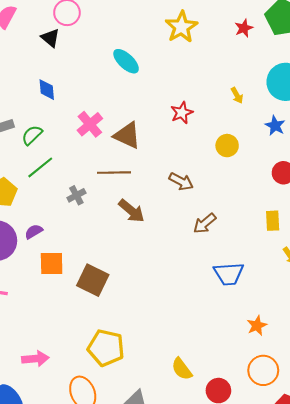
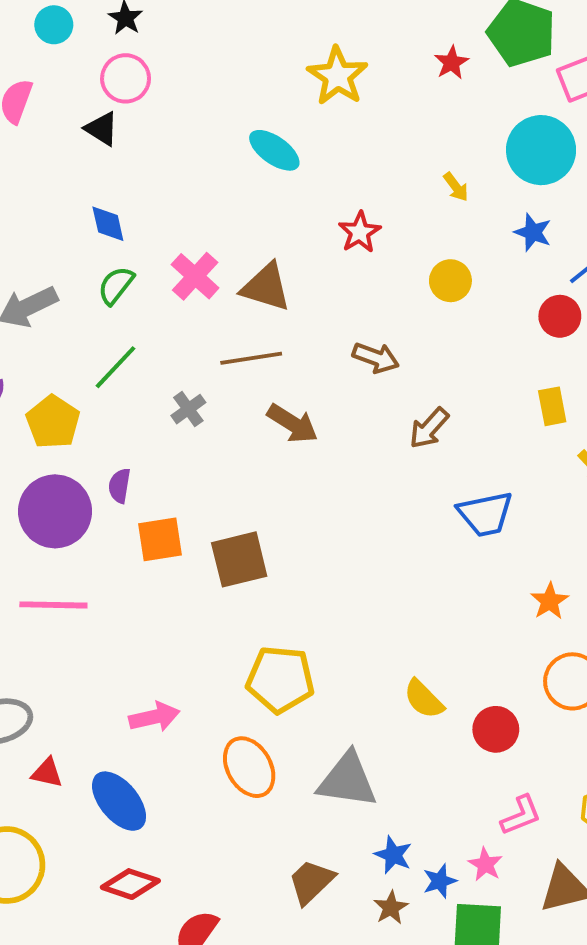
cyan ellipse: (126, 61) -> (274, 150), moved
green semicircle: (32, 135) -> (116, 285), moved
purple semicircle: (34, 232) -> (119, 486), turned -42
brown square: (93, 280) -> (239, 559), turned -32

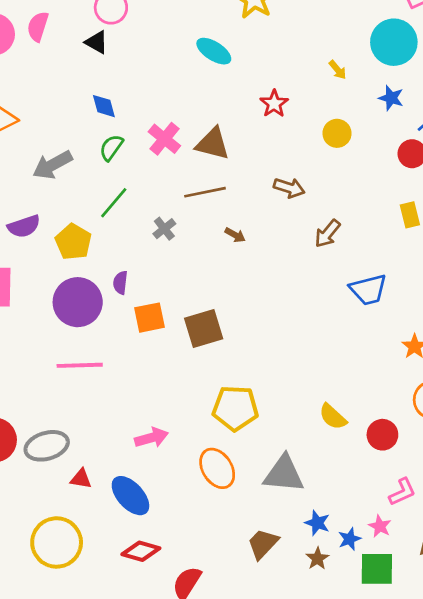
brown arrow: (293, 424) -> (235, 235), size x0.6

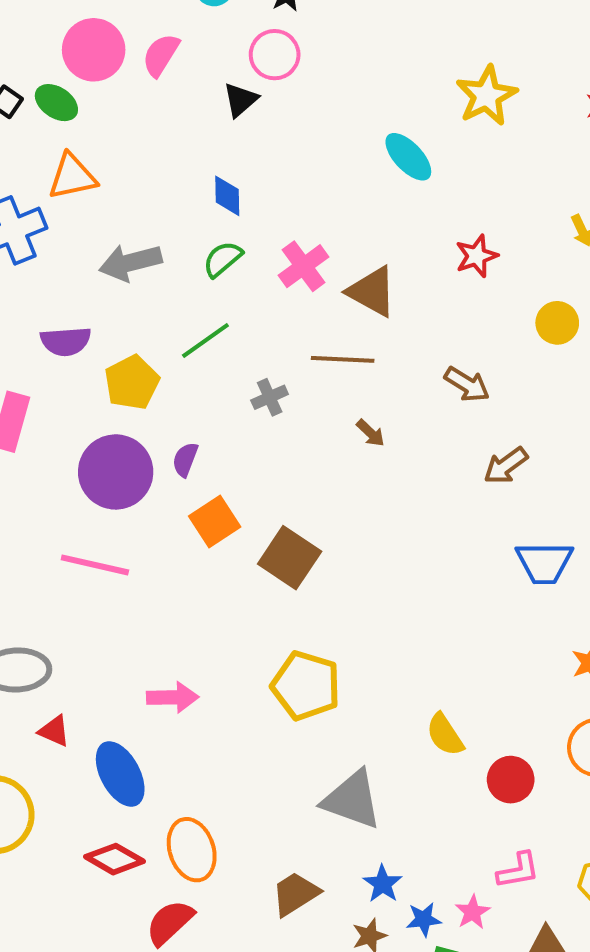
black triangle: (96, 42) -> (240, 100), turned 35
orange square: (149, 318) -> (215, 521), turned -36
brown square: (204, 329) -> (290, 558), turned 36
orange ellipse: (217, 468) -> (192, 850), moved

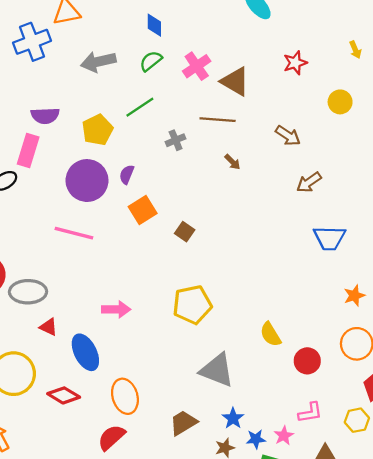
purple semicircle: (66, 341) -> (45, 116), moved
brown square: (290, 558) -> (185, 232), size x0.6
yellow pentagon: (306, 686) -> (192, 305), turned -30
red diamond: (115, 859) -> (64, 395), moved

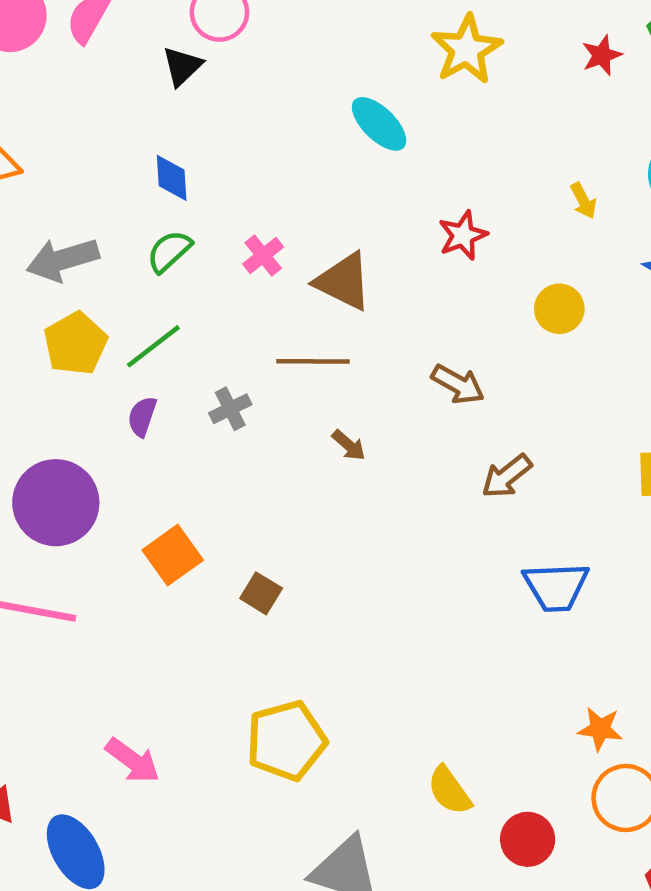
pink cross: (197, 66) -> (263, 255), size x0.7
yellow pentagon: (97, 130) -> (75, 344), moved
purple semicircle: (127, 174) -> (142, 417), moved
orange star: (354, 296) -> (600, 729), moved, turned 30
pink arrow: (116, 309) -> (133, 761), turned 40

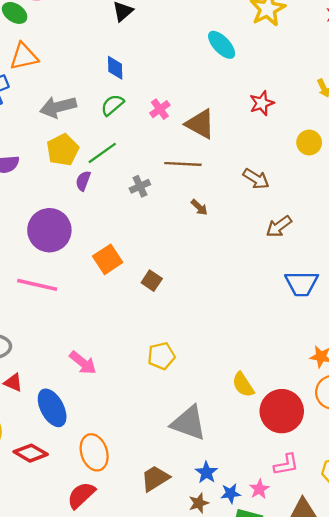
purple semicircle: (142, 417) -> (83, 181), moved
yellow pentagon: (286, 741) -> (161, 356), size x0.7
red circle: (528, 839) -> (282, 411), size x1.6

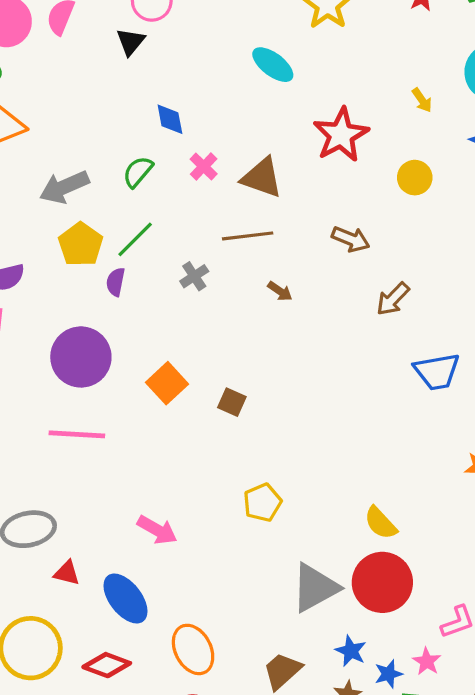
blue diamond: (115, 68) -> (170, 119), moved
red star: (262, 103) -> (341, 135), size x1.6
red circle: (282, 411) -> (382, 582), moved
gray triangle: (189, 423) -> (315, 588), turned -39

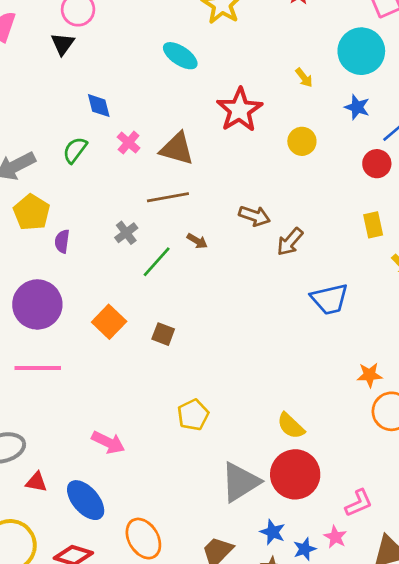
green line: (135, 239) -> (157, 262), moved
brown arrow: (351, 239) -> (254, 216), moved

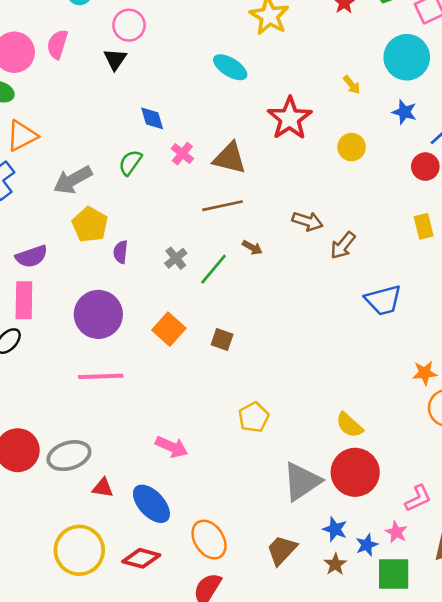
gray cross: (126, 233) -> (176, 258), moved

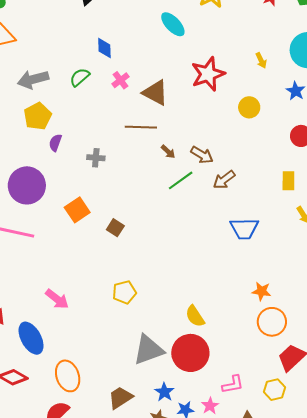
brown arrow: (252, 247) -> (168, 152), moved
gray cross: (176, 258) -> (96, 158), turned 30
green line: (213, 269) -> (181, 180), moved

